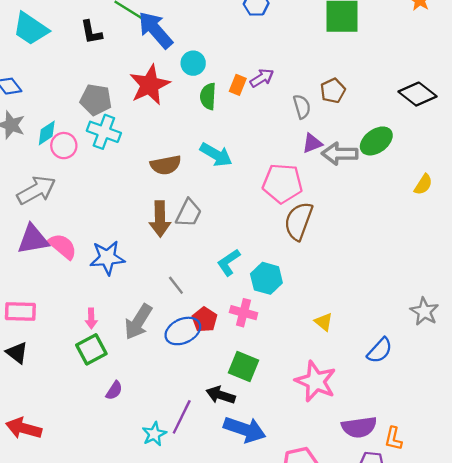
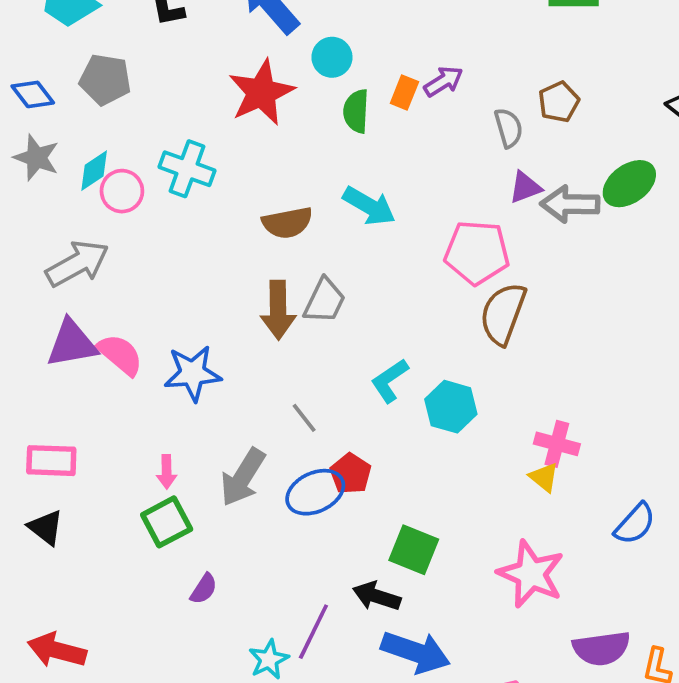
gray pentagon: (96, 100) -> (105, 80), moved
pink cross: (244, 313) -> (557, 444), moved

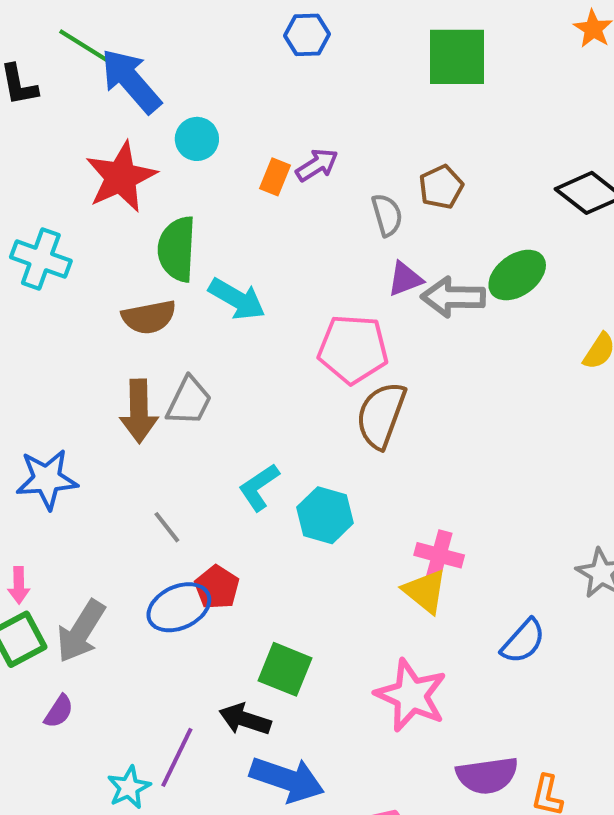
green semicircle: (356, 111) -> (177, 249), moved, size x1.4
gray arrow: (243, 477) -> (81, 631), moved
yellow triangle: (544, 477) -> (425, 591), size x1.4

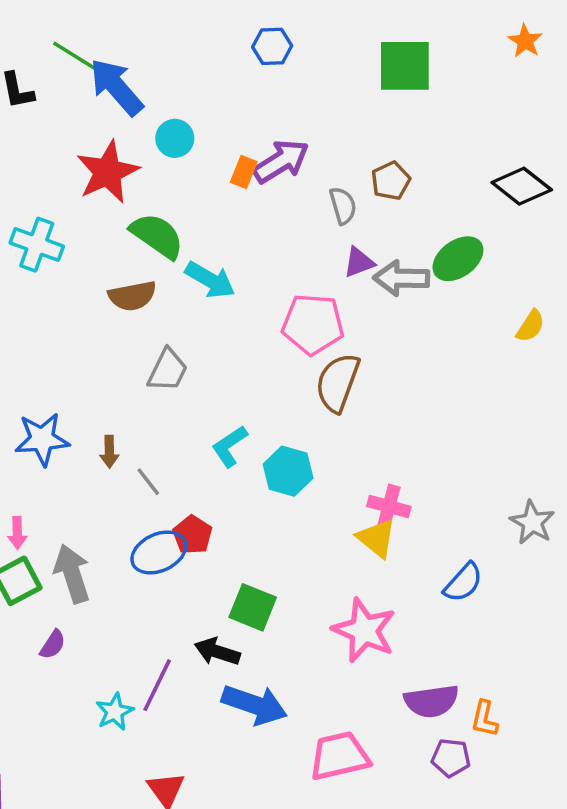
purple arrow: (317, 165) -> (281, 161), size x1.5
green semicircle: (177, 249) -> (157, 236), turned 122
brown arrow: (139, 411) -> (109, 452), moved, size x0.6
gray arrow: (81, 631) -> (72, 574), turned 130

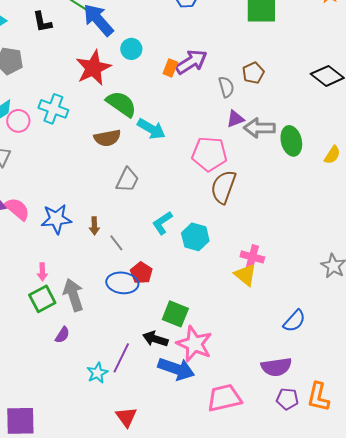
green ellipse: (458, 259) -> (291, 141), moved, turned -68
blue ellipse: (159, 552) -> (122, 283), turned 32
blue semicircle: (463, 583) -> (294, 321), moved
pink star: (364, 630) -> (194, 344), moved
orange L-shape: (484, 719) -> (318, 397), moved, size x1.4

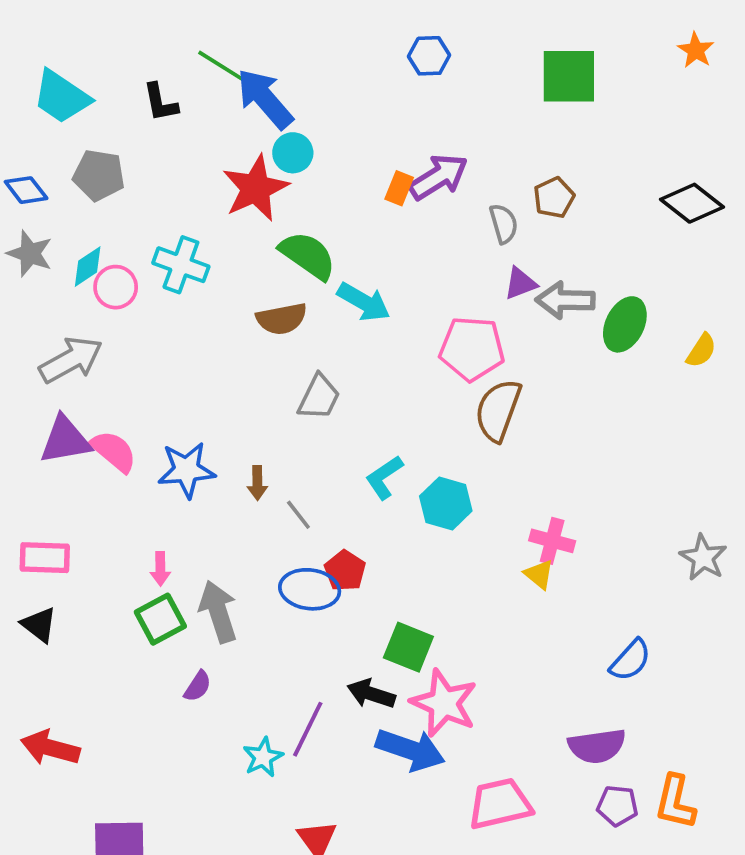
cyan circle: (131, 49) -> (293, 153), moved
green ellipse: (291, 141) -> (625, 324), turned 40
yellow triangle: (245, 275) -> (539, 574), size x0.7

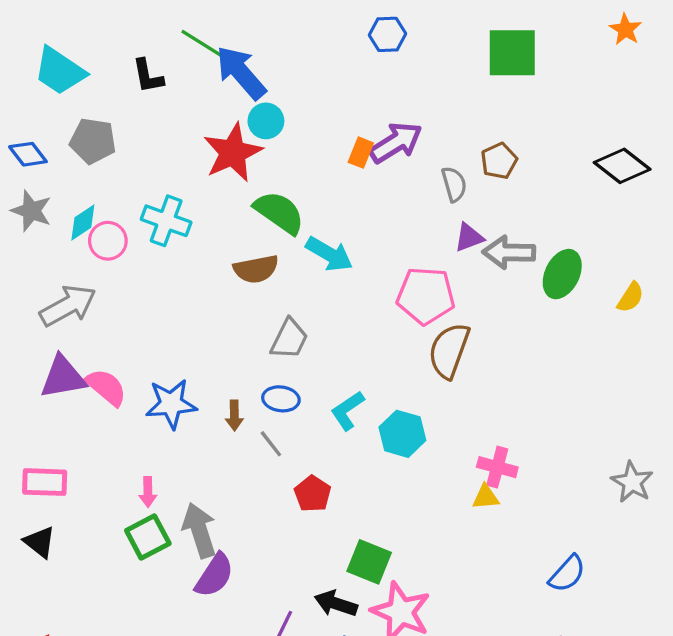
yellow triangle: (539, 574) -> (486, 497), turned -44
blue ellipse: (310, 589) -> (281, 399), moved, size x0.7
purple semicircle: (198, 686) -> (214, 575), moved, size x1.6

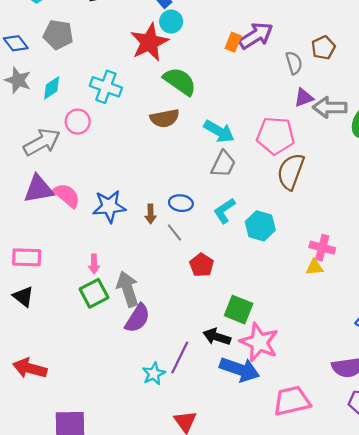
pink circle: (108, 241) -> (78, 122), moved
cyan arrow: (329, 254) -> (219, 131), moved
gray trapezoid: (289, 339) -> (223, 164), moved

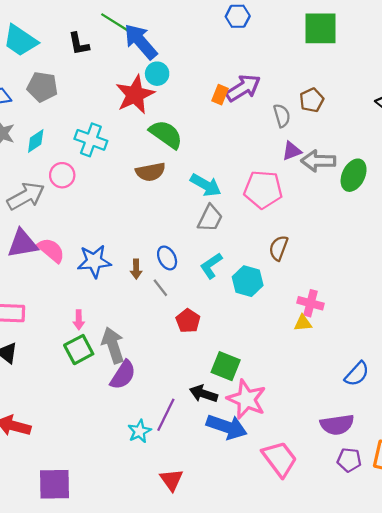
brown semicircle: (291, 172) -> (279, 248), moved, size x0.7
blue ellipse: (181, 203) -> (167, 258), turned 55
pink trapezoid: (292, 401) -> (280, 459), turned 66

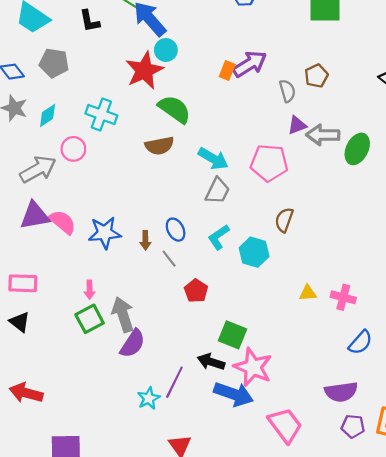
pink cross: (311, 303) -> (343, 297), moved

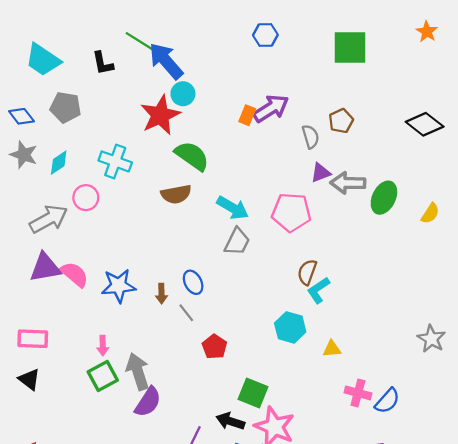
cyan L-shape: (219, 237) -> (318, 290), moved
cyan hexagon: (254, 252) -> (290, 327), moved
pink cross: (343, 297) -> (358, 393), moved

